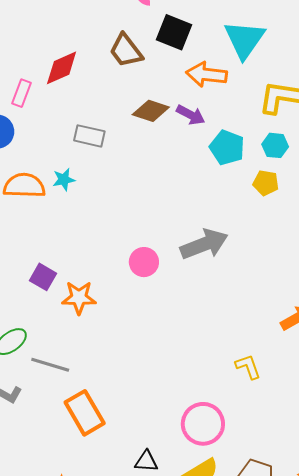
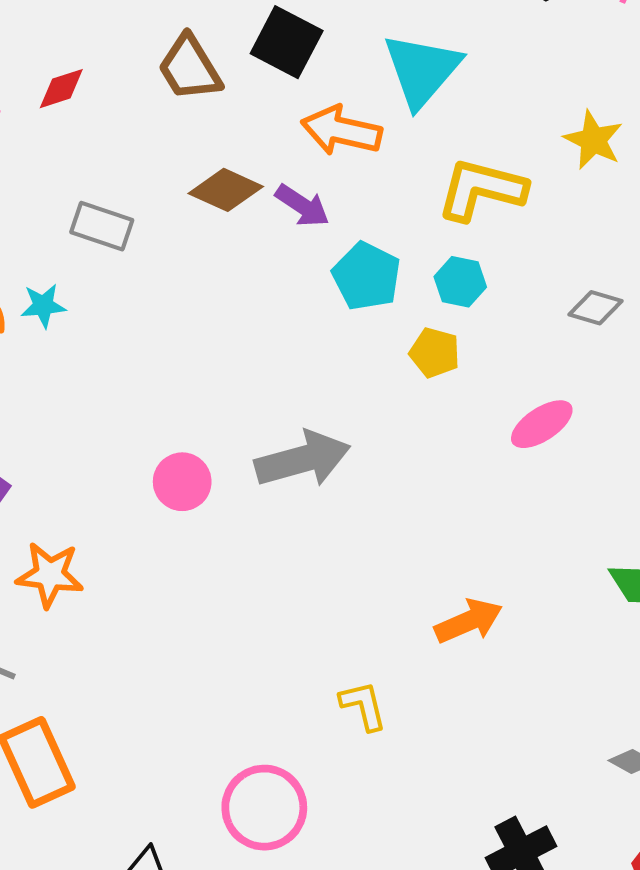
red diamond: (62, 68) -> (61, 89), size x0.7
orange star: (79, 298) -> (50, 575), moved

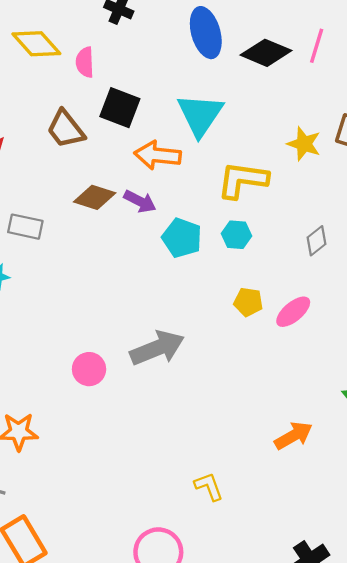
gray diamond: (596, 308) -> (317, 241), turned -48
yellow pentagon: (435, 353) -> (248, 302), moved
orange arrow: (469, 621) -> (293, 436), moved

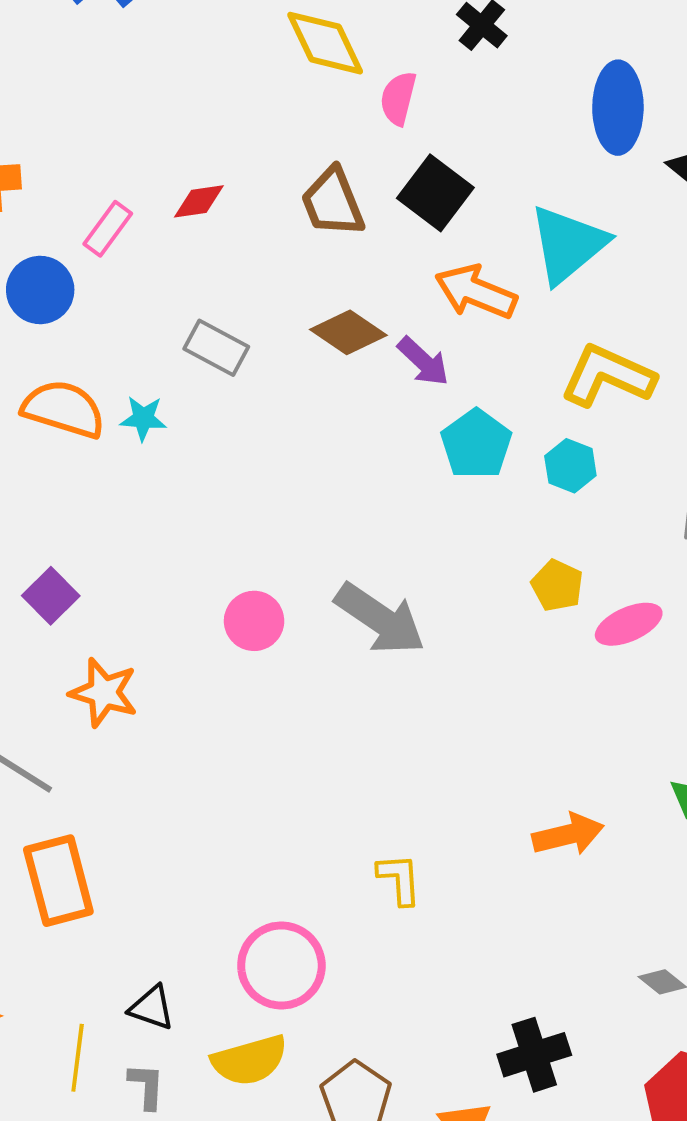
gray arrow: (157, 348) -> (380, 619), turned 40

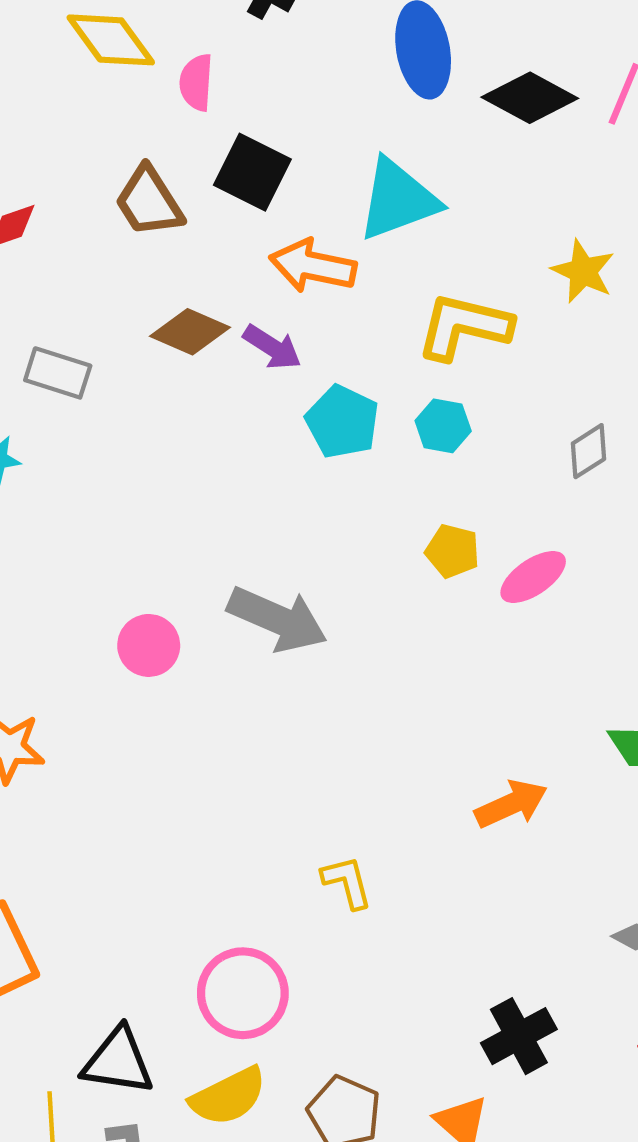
cyan triangle: (568, 244) -> (398, 200), turned 30
black triangle: (152, 1008) -> (118, 1061), size x1.5

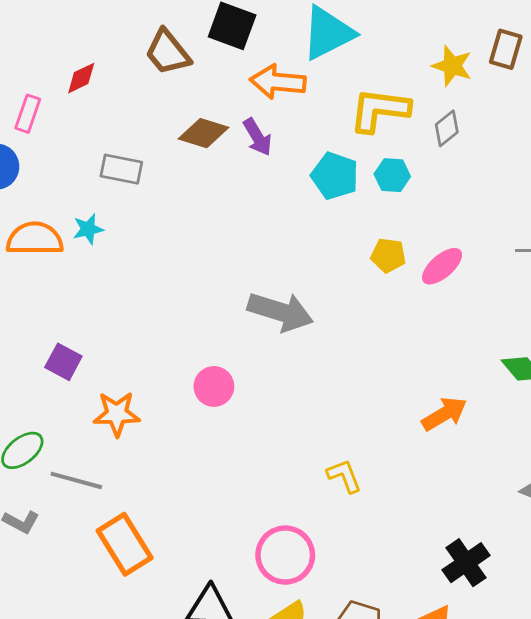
purple arrow: (272, 347) -> (258, 137), turned 33
cyan pentagon: (342, 422) -> (335, 176), moved
cyan hexagon: (443, 426) -> (392, 175), moved
gray diamond: (589, 451) -> (447, 128), moved
pink circle: (149, 645) -> (214, 386), moved

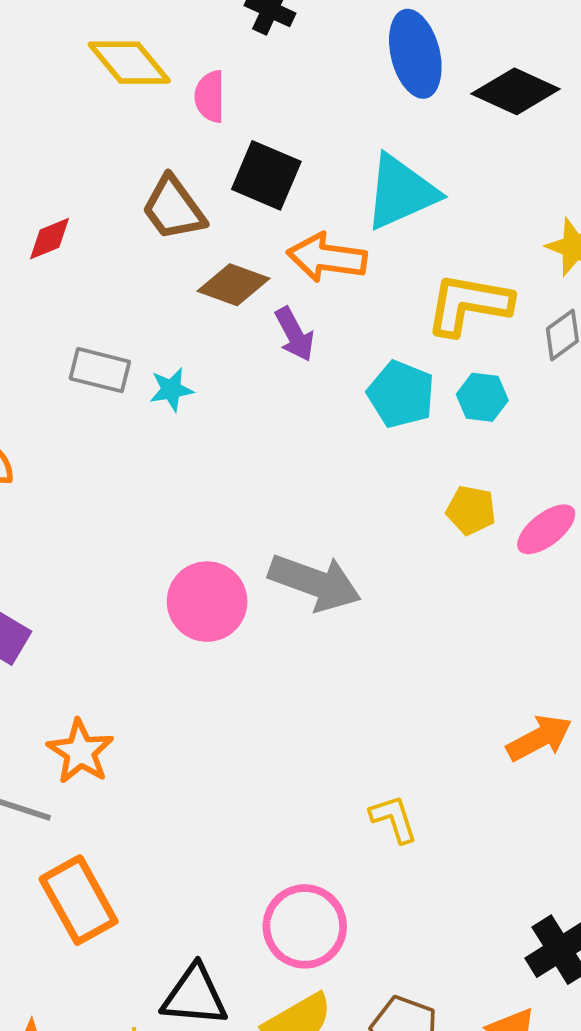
brown diamond: (203, 133) -> (233, 285), moved
cyan star: (88, 229) -> (171, 390), moved
pink circle: (214, 386) -> (207, 602), moved, size x1.4
orange star: (117, 414) -> (80, 752), moved, turned 30

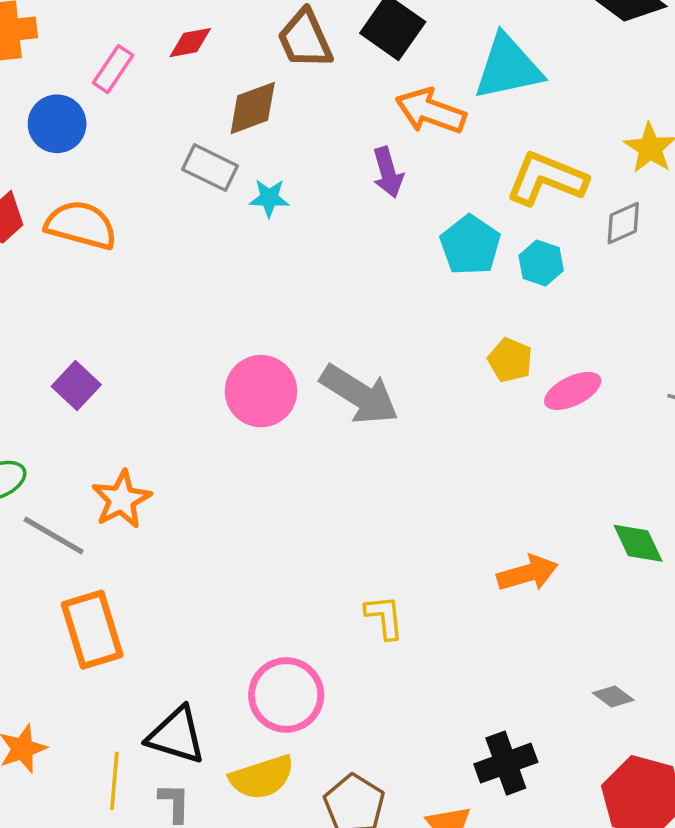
brown diamond: (233, 285) -> (253, 108), moved, turned -52

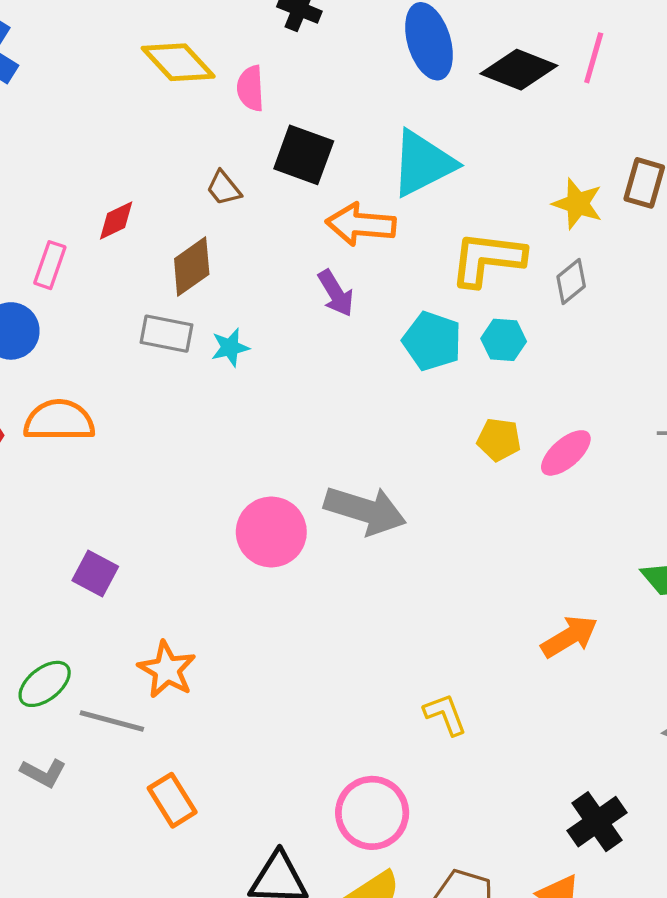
brown trapezoid: (305, 39) -> (224, 188), size x0.6
orange rectangle: (92, 630) -> (172, 800), size x0.7

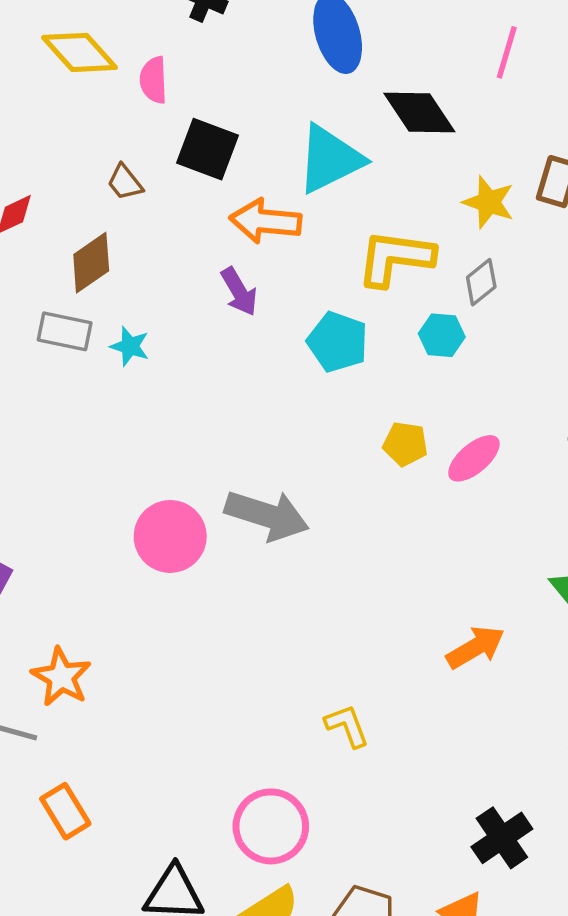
black diamond: (519, 70) -> (419, 113), moved, turned 34
cyan hexagon: (504, 340) -> (442, 335), moved
cyan star: (230, 347) -> (130, 346), turned 30

